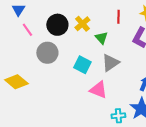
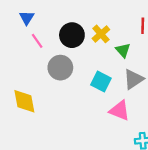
yellow diamond: (16, 82) -> (24, 101), turned 40

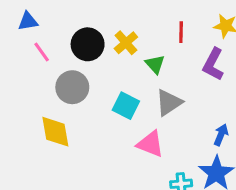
blue triangle: (27, 18) -> (28, 21), turned 49
yellow diamond: (24, 101) -> (55, 132), moved

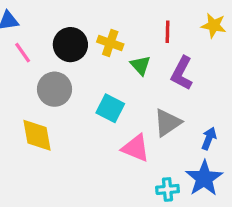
yellow cross: (126, 43) -> (110, 43), turned -30
purple L-shape: (213, 64) -> (182, 73), moved
gray triangle: (169, 103) -> (168, 123), moved

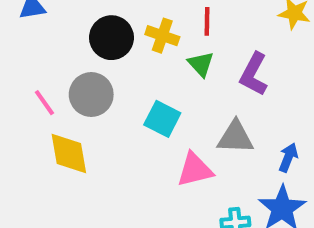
red line: (168, 32) -> (207, 21), moved
pink line: (23, 53) -> (44, 103), moved
gray triangle: (168, 123) -> (235, 137), turned 36
pink triangle: (136, 148) -> (195, 170), turned -36

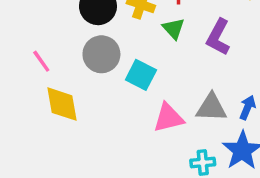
gray circle: (91, 95) -> (101, 54), moved
gray triangle: (235, 137) -> (211, 108), moved

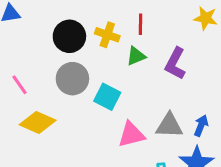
green triangle: (174, 29) -> (136, 56), turned 50
yellow diamond: (62, 104) -> (38, 123), turned -56

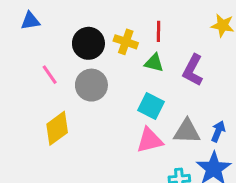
green triangle: (136, 56) -> (154, 63), turned 36
pink line: (20, 85) -> (50, 75), moved
cyan square: (107, 97) -> (151, 106), moved
yellow diamond: (38, 123) -> (57, 128), turned -60

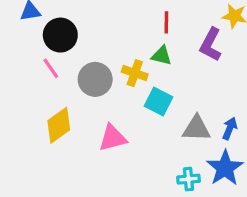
yellow cross: (126, 42) -> (135, 73), moved
black circle: (88, 43) -> (60, 35), moved
purple L-shape: (193, 70) -> (211, 45), moved
pink triangle: (150, 140) -> (113, 138), moved

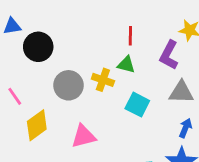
pink line: (51, 68) -> (15, 96), moved
cyan square: (158, 102) -> (137, 105), moved
gray triangle: (196, 128) -> (181, 92), moved

